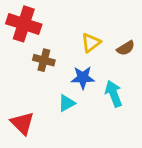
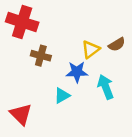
yellow triangle: (91, 43) -> (91, 49), moved

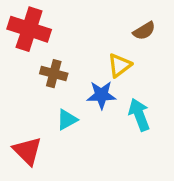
brown semicircle: (117, 44) -> (144, 31), moved
cyan triangle: (62, 96) -> (67, 120), moved

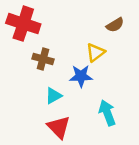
cyan arrow: (139, 115) -> (107, 113), moved
red triangle: (27, 151) -> (59, 127), moved

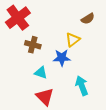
red cross: (23, 24) -> (18, 18), turned 35
cyan triangle: (53, 96) -> (41, 73), turned 48

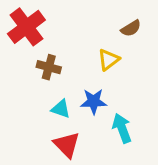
blue star: (62, 58) -> (94, 101), moved

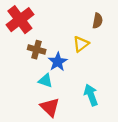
brown semicircle: (131, 28) -> (98, 21), turned -48
blue star: (94, 101) -> (58, 62), moved, turned -30

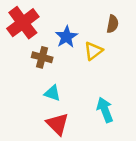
blue star: (58, 62) -> (66, 37), moved

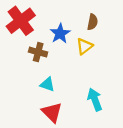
brown semicircle: (113, 24) -> (92, 22), moved

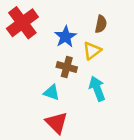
brown cross: (38, 52) -> (67, 67), moved
cyan arrow: (95, 100) -> (97, 89), moved

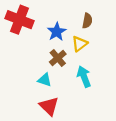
red cross: (22, 23) -> (19, 20), turned -32
brown cross: (67, 67) -> (58, 58), turned 35

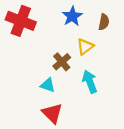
brown semicircle: (87, 21) -> (104, 22), moved
blue star: (57, 32) -> (72, 16), moved

